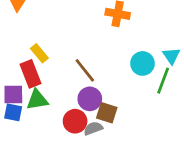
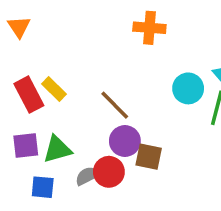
red rectangle: (30, 74) -> (29, 95), moved
blue square: (13, 112) -> (43, 187), moved
gray semicircle: (93, 128) -> (87, 176), moved

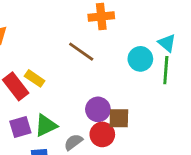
brown line: (115, 105) -> (81, 52), moved
red circle: (109, 172) -> (102, 134), moved

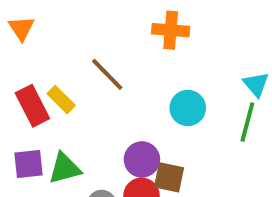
brown line: (81, 52) -> (107, 74), moved
cyan circle: (140, 59) -> (188, 108), moved

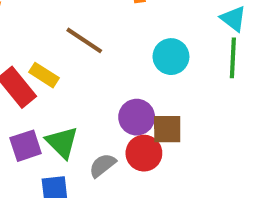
green triangle: (65, 168) -> (62, 142), turned -48

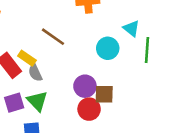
cyan triangle: (233, 19) -> (131, 29), moved
gray semicircle: (102, 165) -> (35, 73), moved, turned -78

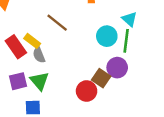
green line: (147, 50) -> (126, 41), moved
purple circle: (85, 86) -> (117, 68), moved
brown square: (104, 94) -> (101, 78), turned 30

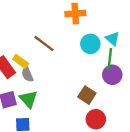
cyan circle: (107, 36) -> (90, 44), moved
purple circle: (117, 68) -> (112, 75), moved
red circle: (87, 91) -> (96, 119), moved

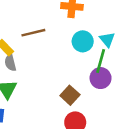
brown line: (44, 43) -> (33, 33), turned -60

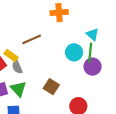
cyan circle: (83, 41) -> (74, 52), moved
brown square: (70, 95) -> (51, 87), moved

